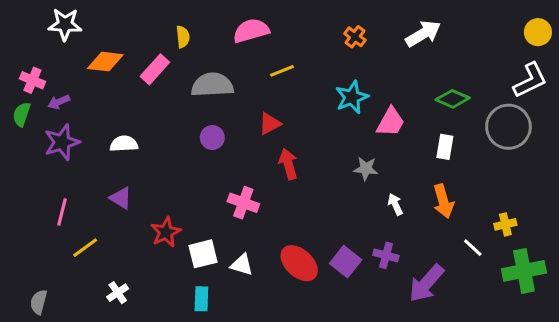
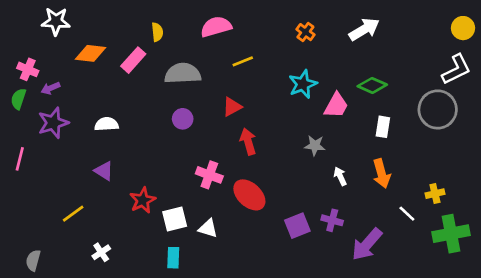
green diamond: (453, 99) -> (372, 85), moved
pink line: (62, 212) -> (20, 159), moved
purple square: (346, 262) -> (297, 226), turned 30
red ellipse: (299, 263) -> (249, 195), moved

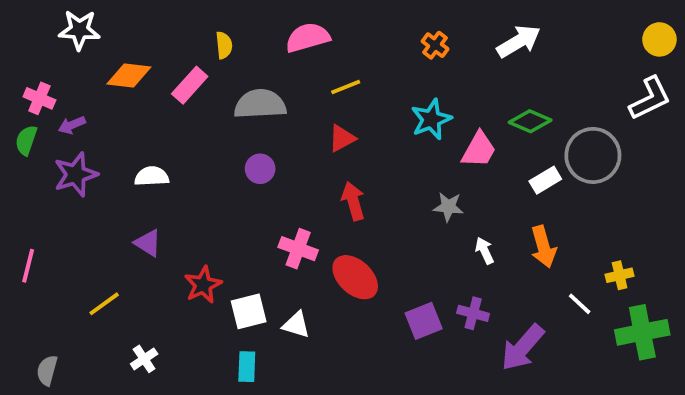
red triangle: (232, 107) -> (342, 138), moved
gray circle: (438, 109) -> (593, 155), moved
white rectangle: (383, 127) -> (545, 180), turned 50
pink line: (20, 159) -> (28, 266), moved

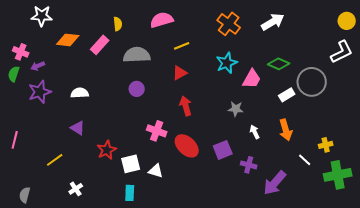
orange cross: (435, 45) -> (229, 24), size x1.6
purple square: (424, 321) -> (223, 150), moved

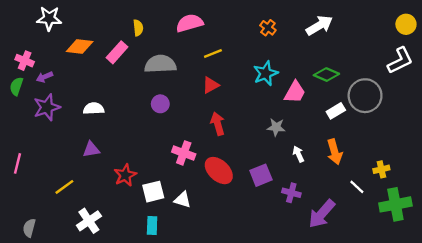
orange cross: (229, 24) -> (268, 28), size x0.6
purple triangle: (78, 128) -> (91, 149), turned -42
white cross: (76, 189) -> (89, 221), size x1.5

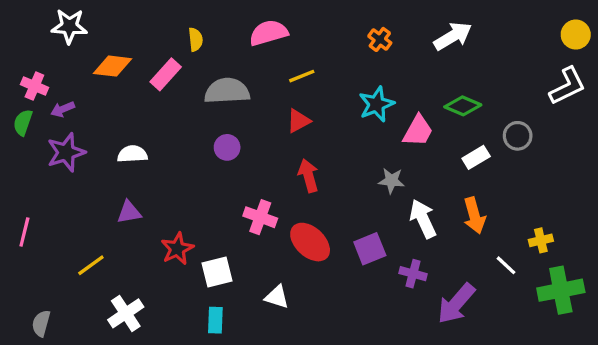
gray circle: (365, 96) -> (518, 136), size x0.6
white arrow: (298, 154) -> (423, 219), size x1.6
white triangle: (183, 200) -> (277, 297), moved

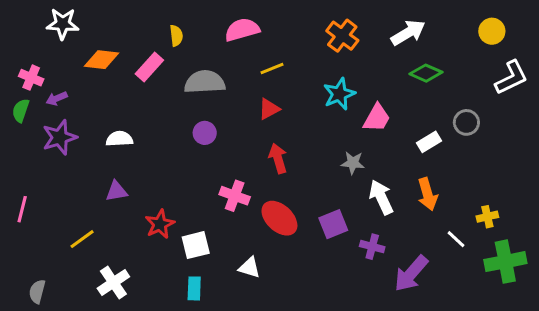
yellow circle: (576, 35) -> (492, 31), moved
orange cross: (380, 39) -> (342, 36), size x1.5
green diamond: (463, 106) -> (426, 73), moved

